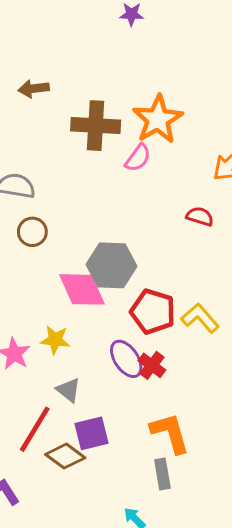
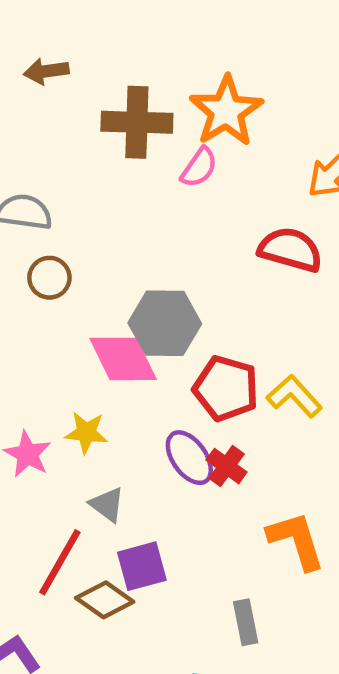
red semicircle: (200, 216) -> (290, 250), size x1.6
orange L-shape: (170, 433) -> (296, 540), moved

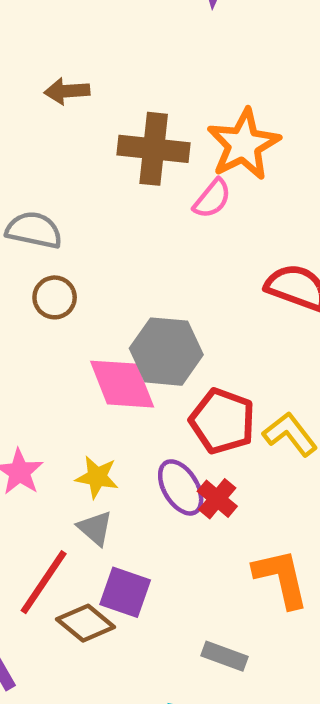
yellow star: (86, 433) -> (97, 477), moved
purple square: (142, 566) -> (125, 592), turned 30
gray rectangle: (246, 622) -> (224, 656), turned -63

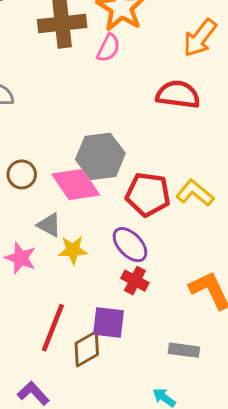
brown circle: (55, 297) -> (22, 174), moved
red cross: (217, 499) -> (135, 281), moved
gray triangle: (95, 528) -> (49, 225), moved
brown diamond: (86, 623) -> (87, 349), turned -57

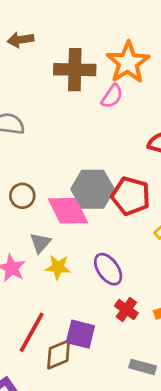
red pentagon: (148, 194) -> (131, 196), moved
gray triangle: (49, 225) -> (40, 243), turned 35
red cross: (135, 281) -> (126, 310), moved

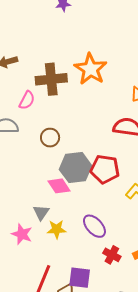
pink semicircle: (112, 96) -> (27, 100), moved
brown circle: (22, 196) -> (50, 138), moved
pink diamond: (68, 211) -> (59, 186), size x0.7

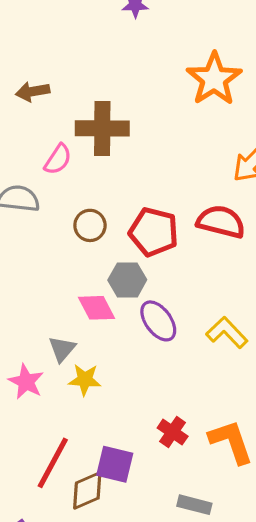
orange star: (91, 69) -> (214, 79), moved
gray hexagon: (76, 168) -> (127, 280), size x0.7
red pentagon: (105, 169) -> (154, 232), moved
purple ellipse: (94, 226) -> (158, 321), moved

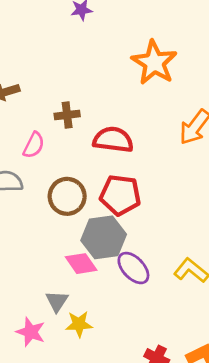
brown cross: (102, 128) -> (67, 115), size x0.6
red semicircle: (221, 222) -> (113, 140), moved
brown circle: (90, 225) -> (67, 196), size x1.4
gray hexagon: (127, 280) -> (104, 237), size x1.4

